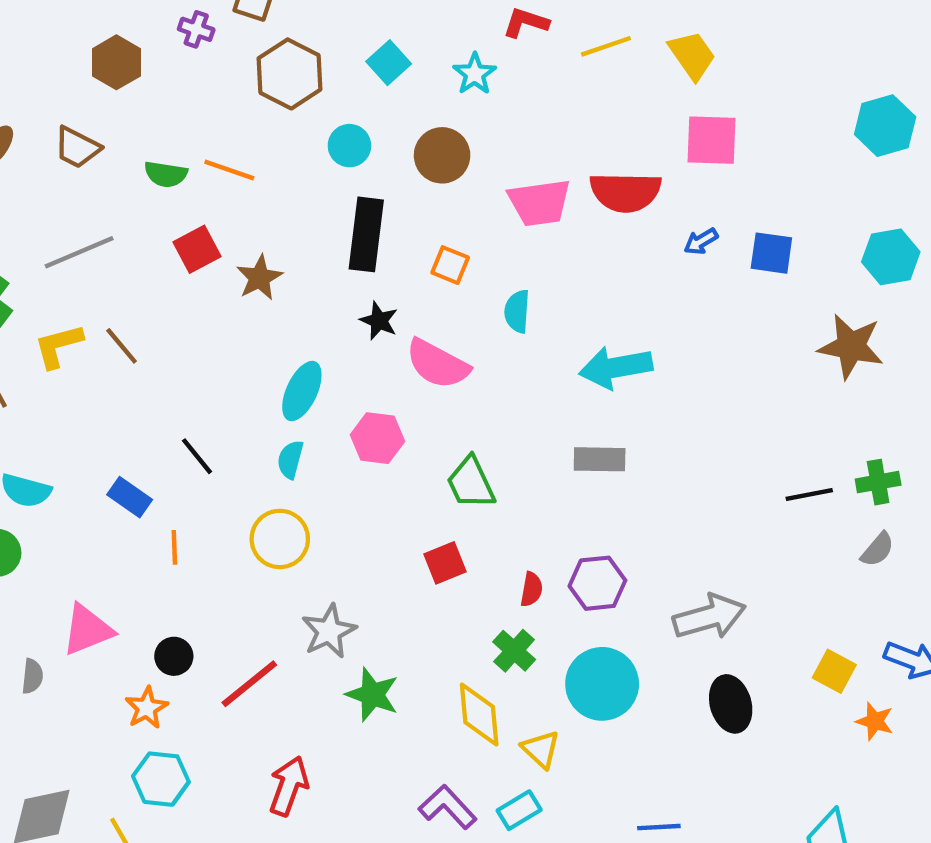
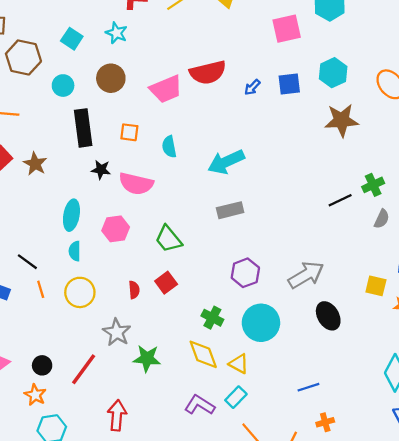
pink square: (712, 140) -> (287, 29), moved
cyan hexagon: (891, 257) -> (333, 73), moved
orange line: (174, 547) -> (41, 289), moved
red semicircle: (531, 589) -> (134, 290), moved

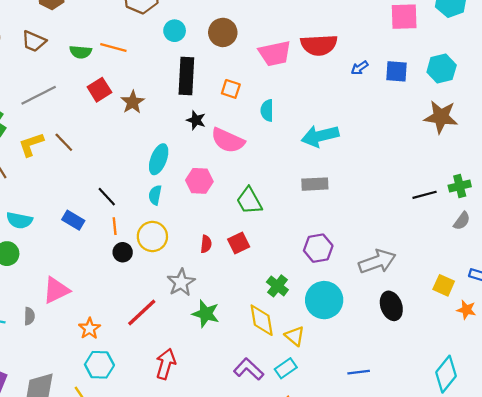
black circle: (42, 365) -> (123, 252), moved

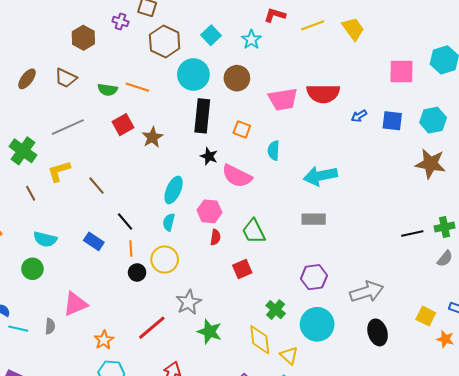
cyan circle: (175, 31) -> (193, 74), size x1.6
brown line: (64, 142) -> (96, 186), moved
red semicircle: (206, 244) -> (215, 237), moved

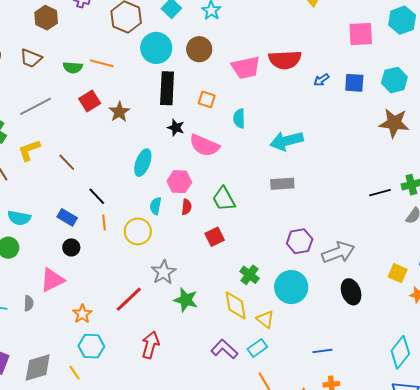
cyan semicircle: (169, 222) -> (156, 206), moved
black circle: (137, 272) -> (71, 247), moved
purple hexagon: (314, 277) -> (300, 241), moved

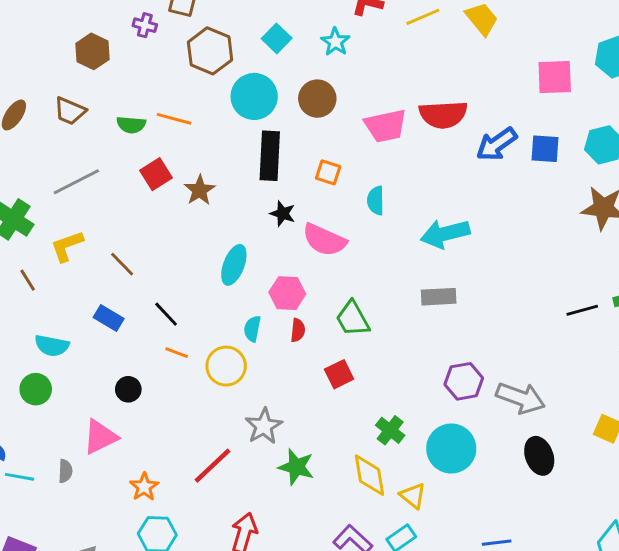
blue arrow: (321, 80) -> (497, 144), size x1.8
blue rectangle: (67, 217) -> (109, 318), moved
orange line: (104, 222) -> (177, 353), turned -63
gray arrow: (338, 252) -> (521, 398), turned 40

